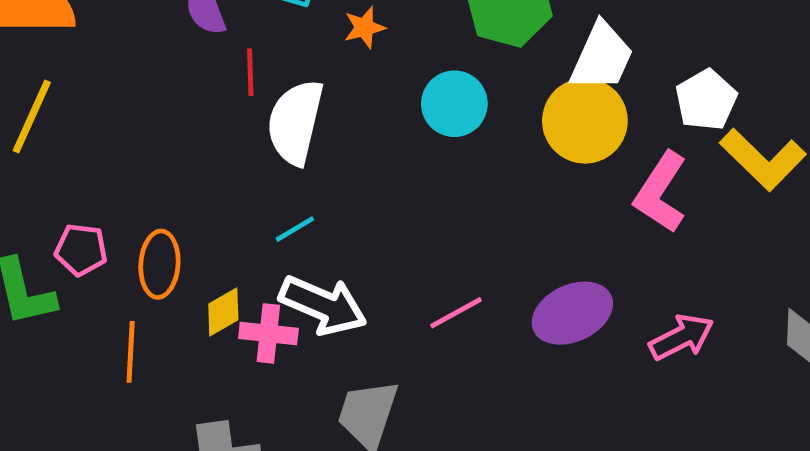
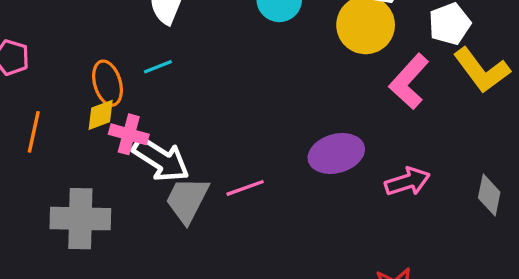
orange ellipse: (159, 264) -> (108, 83), moved, turned -30
white arrow: (323, 305) -> (161, 159), moved
pink line: (456, 313) -> (245, 188), moved

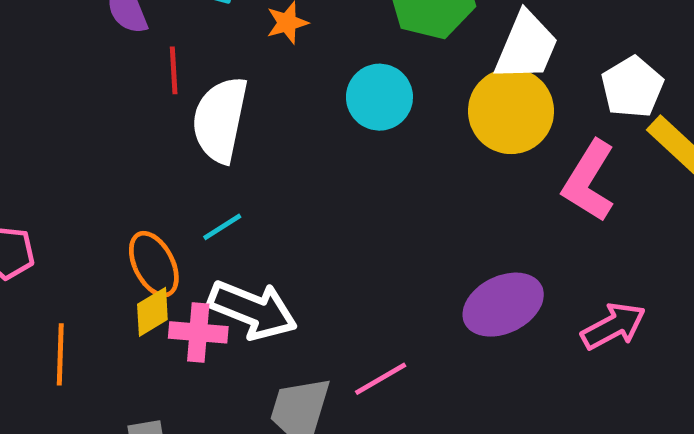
white arrow: (161, 159) -> (253, 310), moved

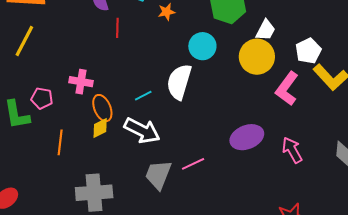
white trapezoid: (526, 46) -> (266, 30), size x0.7
white semicircle: (220, 120) -> (179, 82), moved
cyan line: (222, 227) -> (143, 96), moved
pink arrow: (613, 326) -> (292, 150), turned -96
pink cross: (198, 332) -> (81, 82), moved

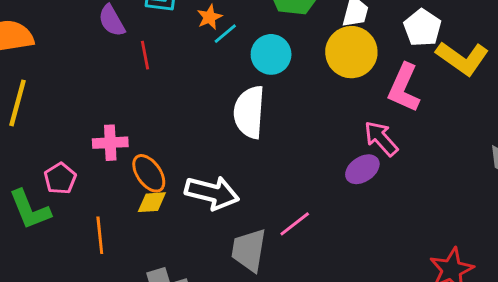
cyan line: (143, 96) -> (225, 34), moved
pink pentagon: (42, 98) -> (60, 178), turned -30
yellow diamond: (100, 128) -> (152, 202), turned 35
purple ellipse: (247, 137) -> (362, 169), size x0.7
pink arrow: (292, 150) -> (381, 138), moved

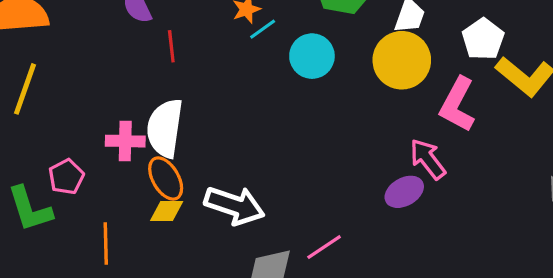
white semicircle: (249, 112) -> (165, 128), moved

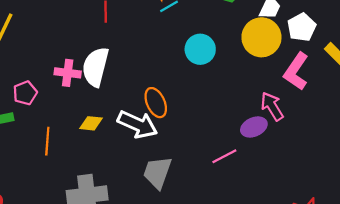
white pentagon: (483, 39) -> (302, 27), moved
cyan circle: (312, 56) -> (200, 49), moved
orange ellipse: (166, 178) -> (156, 103), moved
pink line: (324, 247) -> (224, 156), moved

